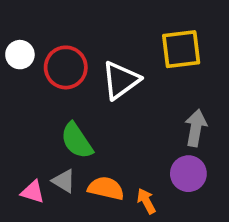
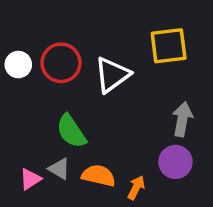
white circle: (20, 55) -> (18, 65), moved
pink triangle: (33, 192) -> (30, 179), turned -50
orange arrow: (146, 201) -> (136, 188), turned 55

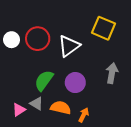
yellow square: (169, 46) -> (104, 28), turned 30
green semicircle: (71, 131) -> (44, 80), turned 70
purple circle: (175, 162) -> (75, 83), moved

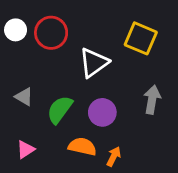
red circle: (38, 39) -> (51, 33), moved
white circle: (12, 40) -> (16, 30), moved
gray triangle: (37, 103) -> (24, 97), moved

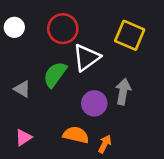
red circle: (51, 33) -> (63, 29), moved
gray arrow: (152, 100) -> (123, 92), moved
green semicircle: (60, 110) -> (55, 75), moved

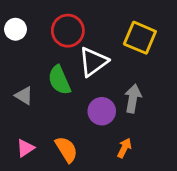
green semicircle: (55, 75) -> (59, 80), turned -60
orange semicircle: (76, 135) -> (66, 149), moved, turned 45
orange arrow: (105, 144) -> (124, 148), moved

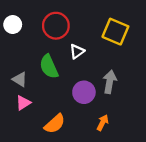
white triangle: (93, 62) -> (77, 51), size x0.6
pink triangle: (25, 148) -> (23, 103), moved
orange semicircle: (66, 149) -> (55, 124), turned 80

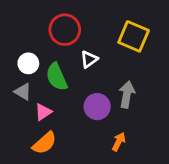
white circle: (13, 25) -> (28, 63), moved
pink triangle: (23, 103) -> (43, 112), moved
orange semicircle: (55, 124) -> (45, 143), moved

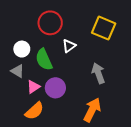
gray arrow: (127, 94) -> (98, 73), turned -30
purple circle: (97, 107) -> (55, 88), moved
orange arrow: (119, 142) -> (92, 110), size x1.6

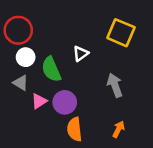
red circle: (50, 23) -> (18, 30), moved
orange arrow: (92, 110) -> (119, 129), moved, size x0.6
orange semicircle: (34, 111) -> (74, 129), moved, turned 126

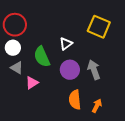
white circle: (26, 57) -> (13, 48), moved
purple circle: (65, 102) -> (70, 70), moved
orange semicircle: (74, 129) -> (75, 100), moved

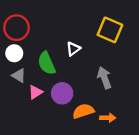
purple circle: (70, 70) -> (62, 93), moved
orange semicircle: (75, 100) -> (83, 111), turned 78
orange arrow: (97, 106) -> (108, 118), turned 64

